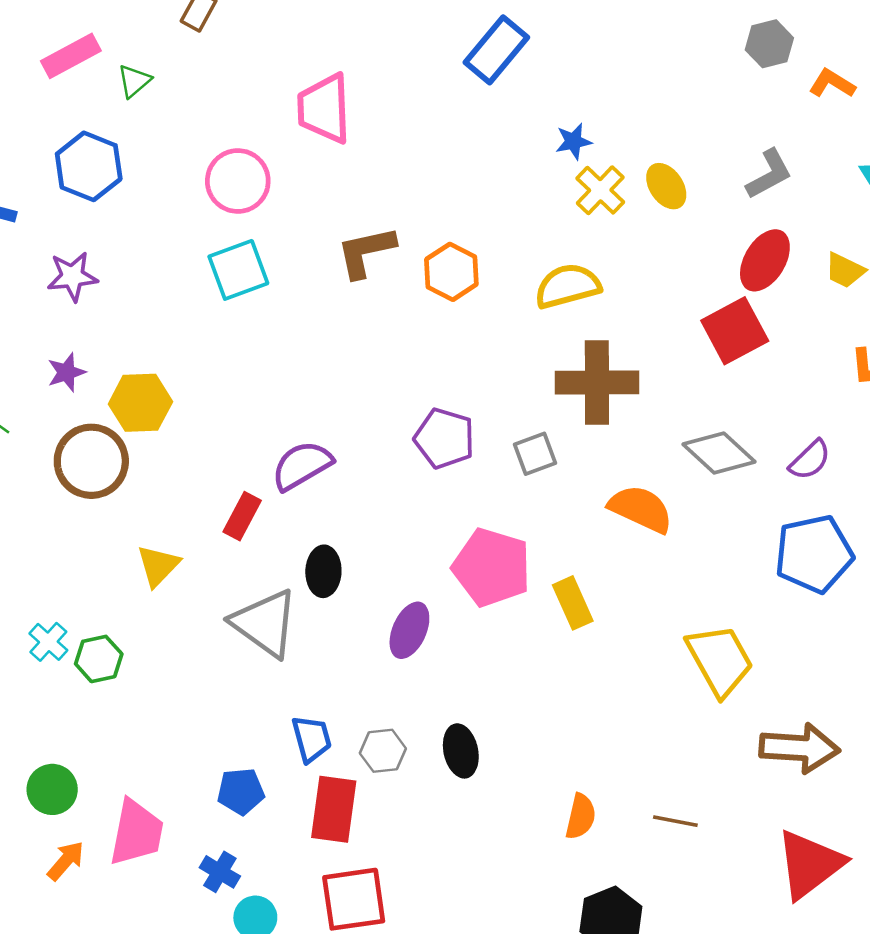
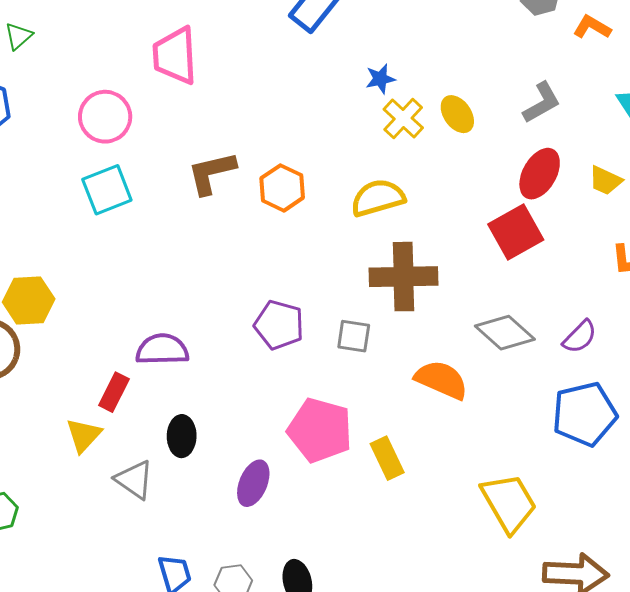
gray square: (535, 454) -> (354, 336), turned 30
purple semicircle: (302, 465) -> (162, 349), turned 30
yellow triangle: (158, 566) -> (84, 435), moved
gray triangle: (265, 623) -> (134, 480), size x0.7

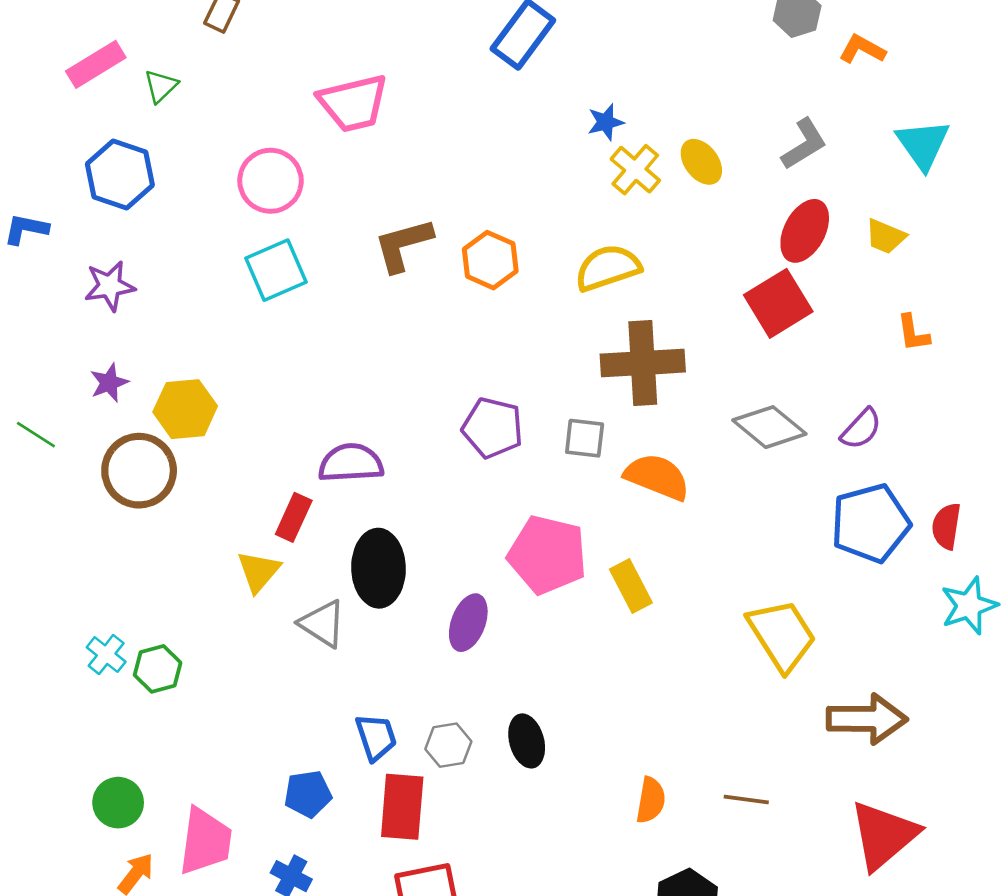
pink trapezoid: (175, 56) -> (353, 103), turned -98
orange semicircle: (441, 380) -> (657, 477), moved
black ellipse: (182, 436) -> (379, 568), size x1.5

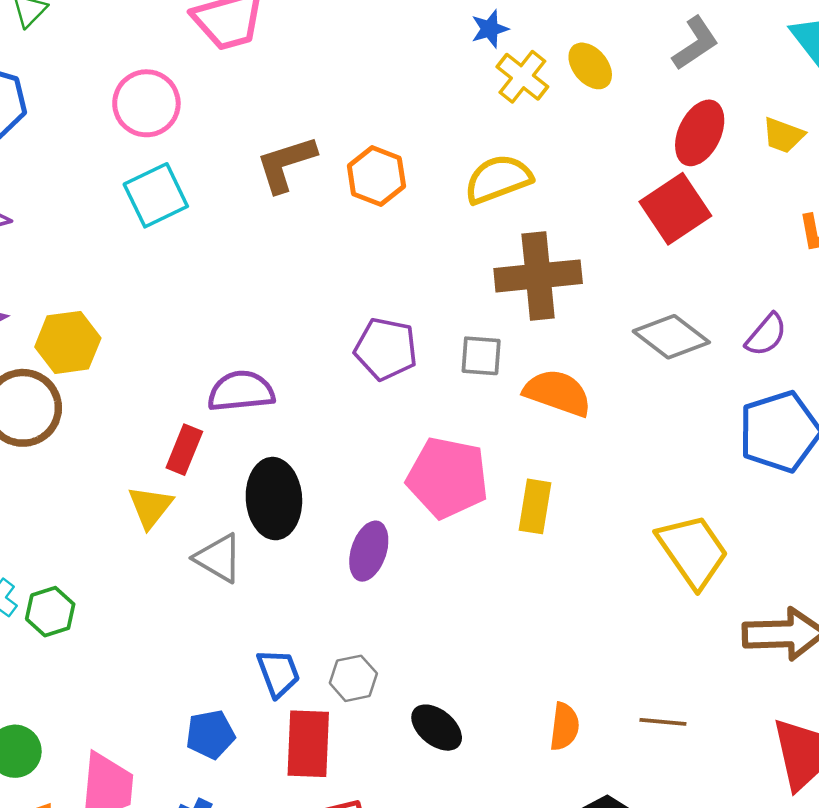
yellow rectangle: (631, 586) -> (535, 506), turned 39
black ellipse: (527, 741) -> (437, 728), moved, turned -33

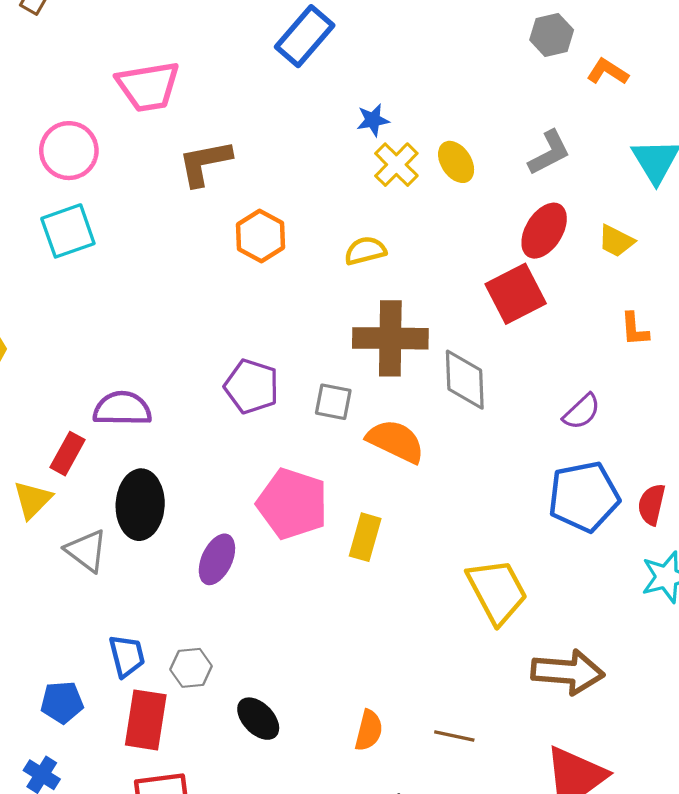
brown L-shape: (286, 164) -> (205, 163), moved
yellow semicircle: (498, 179) -> (365, 251), size x0.7
gray diamond: (671, 337) -> (465, 380), moved, turned 44

